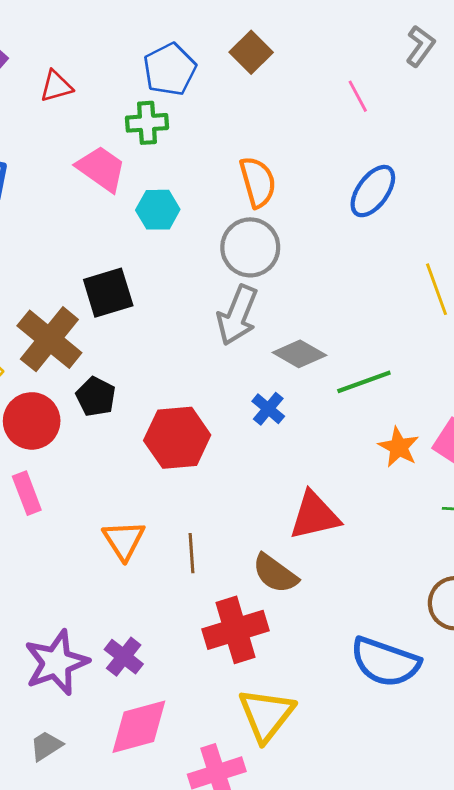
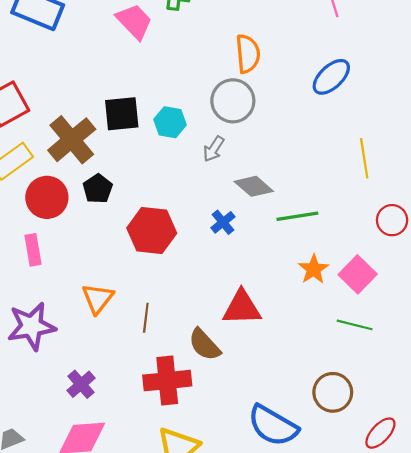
cyan hexagon: (158, 210) -> (170, 122), moved
gray arrow: (237, 315) -> (214, 149), size x0.6
purple star: (56, 663) -> (32, 326), moved

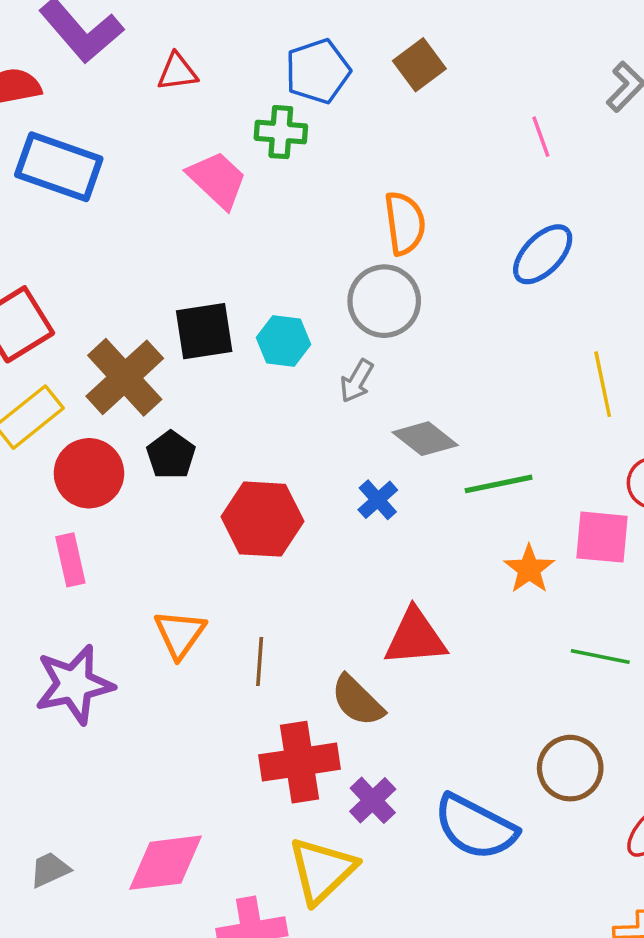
pink square: (358, 274) -> (602, 537), moved, turned -36
purple cross: (81, 384) -> (373, 800), moved

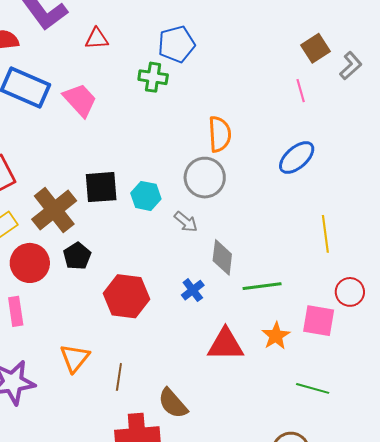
brown square: (419, 65) -> (315, 48), moved
pink trapezoid: (217, 180) -> (80, 100), moved
gray arrow: (357, 381) -> (186, 222), turned -85
gray diamond: (425, 439) -> (222, 257), turned 54
red triangle: (415, 637) -> (225, 345), moved

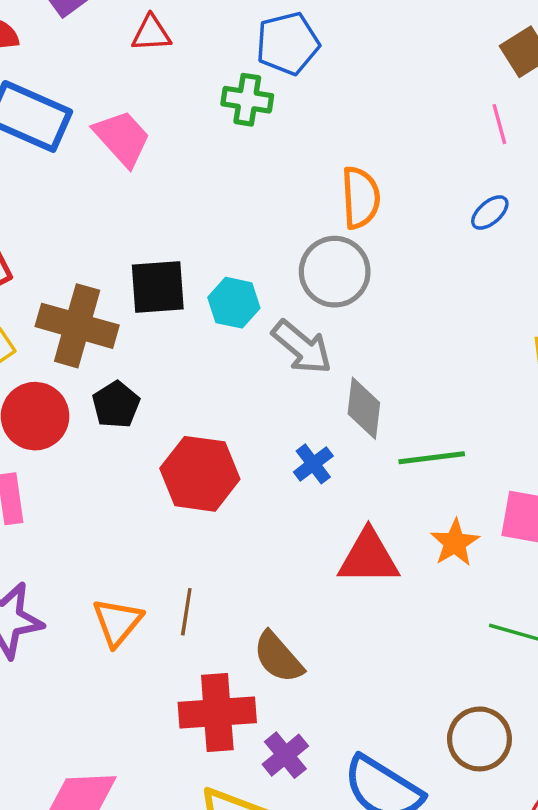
blue ellipse: (297, 158) -> (490, 213), moved, size x0.6
brown cross: (54, 210) -> (77, 326), turned -36
gray arrow: (186, 222) -> (302, 347), size x1.5
orange triangle: (75, 358) -> (117, 622), moved

